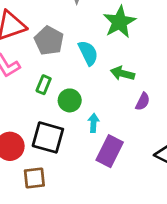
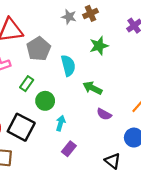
green star: (119, 22) -> (99, 46), size x0.7
purple semicircle: (143, 102) -> (104, 114), turned 80
purple rectangle: (110, 151) -> (69, 149), size x0.6

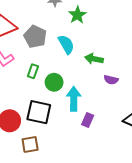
green star: (99, 46) -> (77, 15), moved
cyan arrow: (61, 123) -> (74, 99), size x1.6

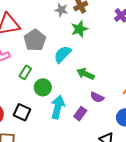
cyan semicircle: (66, 44) -> (62, 54), turned -120
black square: (39, 112) -> (22, 112), size x0.7
purple rectangle: (88, 120) -> (80, 114), moved

